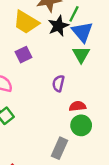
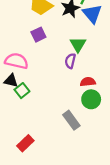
green triangle: (81, 55) -> (78, 44), moved
gray rectangle: (60, 148) -> (71, 120), turned -60

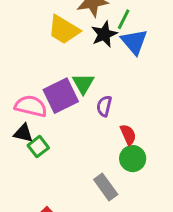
purple square: (38, 35) -> (61, 96), moved, size x1.6
green triangle: (78, 44) -> (83, 84), moved
red semicircle: (88, 82) -> (128, 135), turned 72

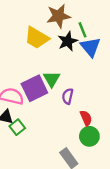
green line: (124, 19) -> (83, 30), turned -49

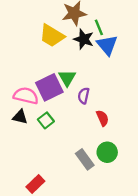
black star: (68, 41) -> (84, 39), turned -30
green square: (17, 127) -> (46, 120), moved
green circle: (89, 136) -> (107, 152), moved

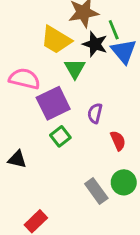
green triangle: (67, 78) -> (75, 69), moved
pink semicircle: (26, 96) -> (24, 79), moved
black triangle: (20, 117) -> (17, 159), moved
green square: (46, 120) -> (60, 136), moved

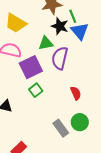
yellow trapezoid: (56, 40) -> (16, 23), moved
green triangle: (75, 69) -> (46, 43), turned 49
purple semicircle: (95, 113) -> (60, 58), moved, size x1.6

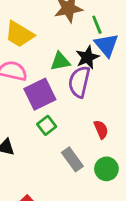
black star: (60, 26) -> (87, 57), moved, turned 30
gray rectangle: (61, 128) -> (72, 159), moved

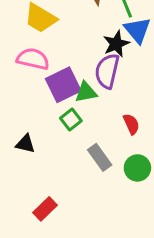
green triangle: (60, 61) -> (86, 92), moved

